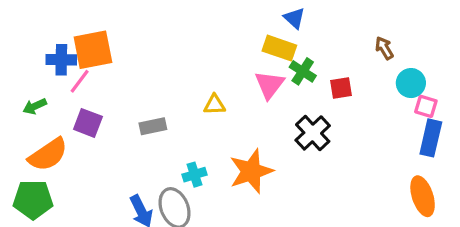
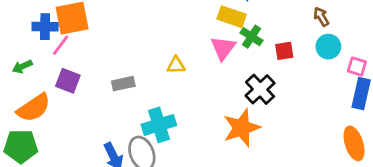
cyan circle: (411, 83) -> (328, 47), moved
orange star: (251, 171) -> (242, 128), moved
cyan cross: (194, 175) -> (159, 125), size x1.6

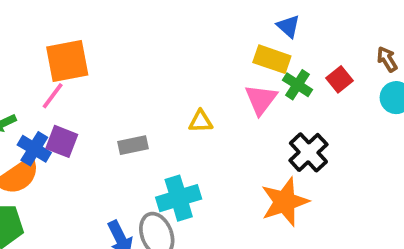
blue cross: (45, 27) -> (34, 149), moved, turned 30
red square: (284, 51) -> (340, 79), moved, turned -30

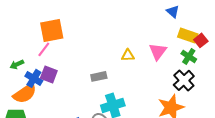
yellow rectangle: (272, 59) -> (188, 35), moved
green cross: (297, 85) -> (189, 56), moved
yellow triangle: (201, 121) -> (128, 55), moved
gray rectangle: (133, 145) -> (99, 76), moved

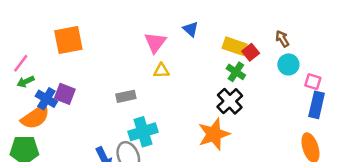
blue triangle: (173, 11) -> (191, 29), moved
pink line: (44, 49) -> (21, 63), moved
pink triangle: (158, 51) -> (155, 42), moved

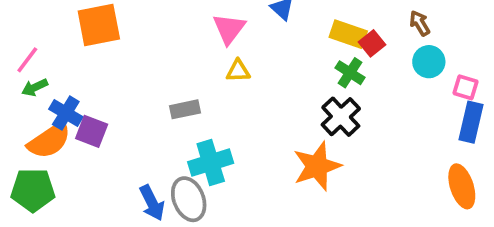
purple square: (65, 94) -> (92, 131), moved

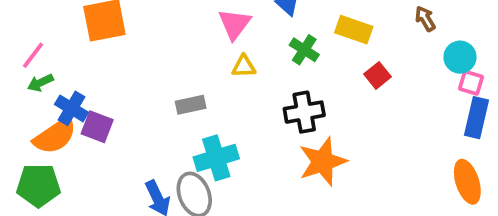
red square: (372, 43) -> (378, 75), moved
cyan circle: (429, 62) -> (460, 57), moved
green cross: (350, 73) -> (304, 50), moved
black cross: (341, 117) -> (304, 112), moved, turned 33

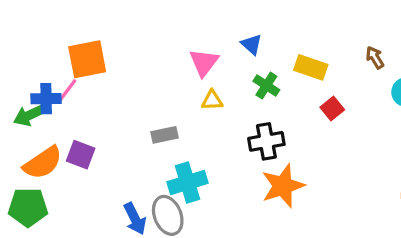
pink line: (33, 55) -> (67, 90), moved
green arrow: (40, 83) -> (30, 115), size x1.4
blue cross: (71, 108) -> (46, 99), moved, turned -32

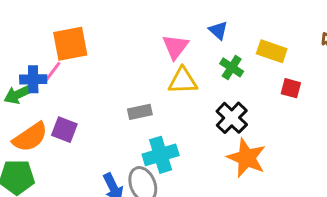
yellow triangle: (212, 100) -> (183, 81), size x1.5
red square: (332, 109) -> (291, 88), turned -36
black cross: (266, 141) -> (232, 118), turned -36
orange star: (283, 186) -> (246, 158), turned -30

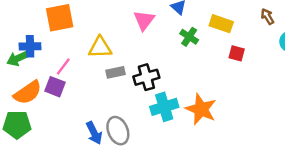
pink line: (52, 72) -> (63, 66), moved
yellow triangle: (183, 81) -> (100, 47), moved
black cross: (232, 118) -> (146, 77), moved, turned 30
cyan cross: (161, 155) -> (164, 107), moved

